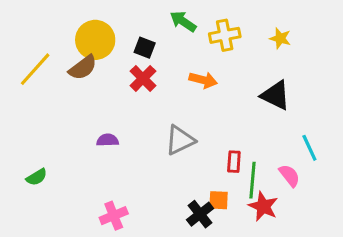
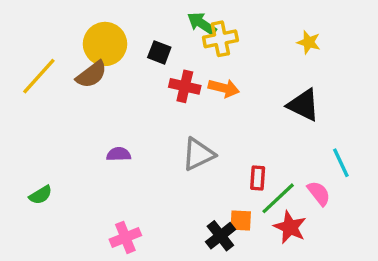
yellow cross: (225, 35) -> (220, 39), moved
red cross: (143, 78) -> (185, 86), moved, turned -32
green line: (252, 180) -> (278, 198), turned 42

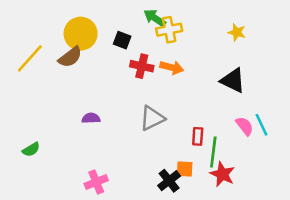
pink semicircle: (319, 193) -> (245, 126), moved
green line: (278, 198) -> (213, 152), turned -40

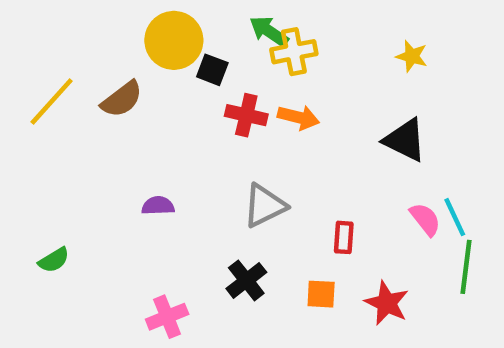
yellow circle: (81, 34) -> (174, 40), moved
green line: (213, 152) -> (466, 267), moved
black cross: (169, 181) -> (246, 280), moved

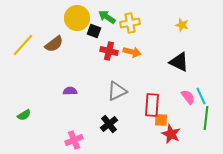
green arrow: (269, 31) -> (107, 17), moved
red rectangle: (344, 237) -> (152, 105), size x1.6
orange square: (321, 294) -> (161, 120), moved

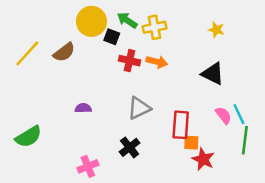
green semicircle: (24, 115) -> (28, 137), size x1.6

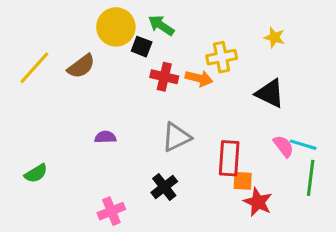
yellow cross: (154, 27) -> (222, 57), moved
cyan line: (239, 114) -> (303, 145), turned -48
green semicircle: (28, 137) -> (36, 173), size x0.7

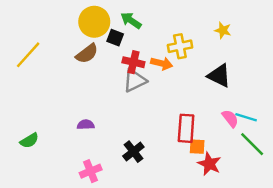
brown semicircle: (81, 66) -> (87, 54), moved
purple semicircle: (105, 137) -> (86, 125), moved
gray triangle: (176, 137) -> (135, 81), moved
green line: (311, 178) -> (252, 144), turned -52

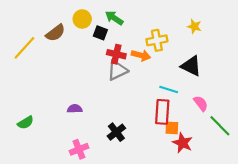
yellow circle: (94, 22) -> (82, 19), size x0.7
brown semicircle: (87, 54) -> (55, 33), moved
cyan line: (246, 117) -> (169, 89), moved

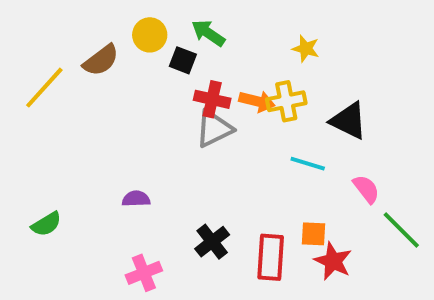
yellow star: (194, 26) -> (306, 49), moved
yellow cross: (157, 40) -> (286, 101), moved
red rectangle: (162, 112) -> (271, 257), moved

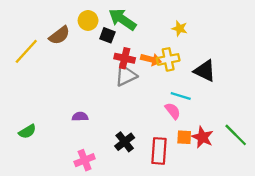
green arrow: (208, 33) -> (122, 19), size x1.4
pink semicircle: (366, 189) -> (173, 111), moved
red star: (333, 261) -> (202, 137), moved

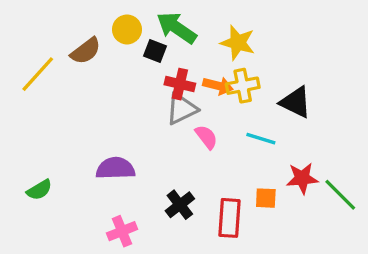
yellow star: (180, 28) -> (238, 43), moved, size x1.5
pink semicircle: (173, 111) -> (206, 137), moved
purple semicircle: (80, 117) -> (115, 168), size x1.6
red star: (202, 137) -> (302, 178), moved, turned -30

